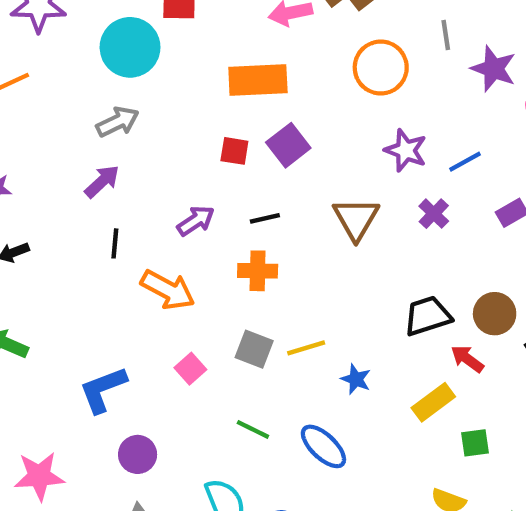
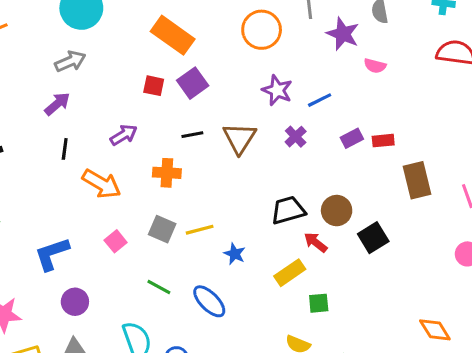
orange rectangle: (258, 80) -> (173, 35), turned 36
black line: (265, 218) -> (192, 135), moved

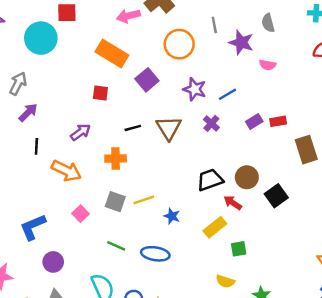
gray arrow: (70, 61) -> (18, 84), moved, turned -35
purple square: (193, 83) -> (147, 80), moved
blue ellipse: (209, 301) -> (155, 254), turned -32

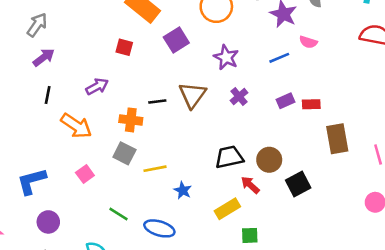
blue line: (227, 94) -> (279, 58), moved
black line: (133, 128) -> (157, 101), moved
gray square: (115, 202) -> (124, 153), moved

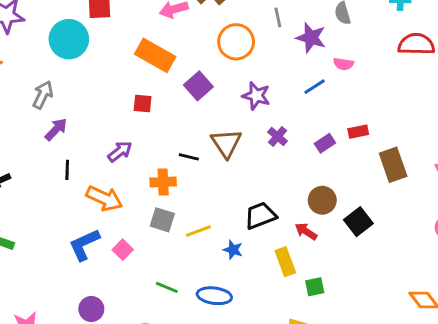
black line: (157, 101) -> (189, 157), turned 30
purple rectangle: (285, 101) -> (325, 143), moved
black trapezoid: (229, 157) -> (260, 216), moved
blue L-shape: (32, 181) -> (84, 245), moved
yellow rectangle: (227, 209) -> (285, 262), turned -70

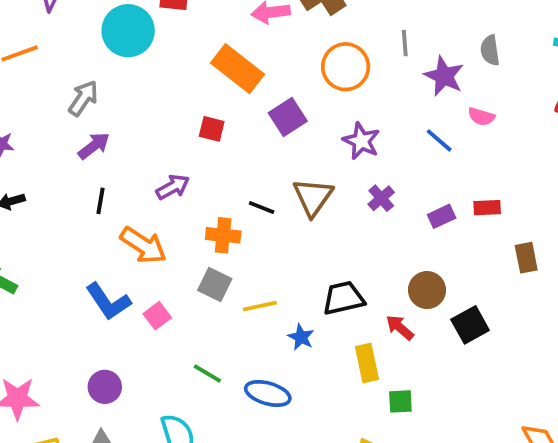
blue line: (315, 87) -> (439, 140), turned 65
brown rectangle: (393, 165) -> (526, 258), size x0.7
blue L-shape: (84, 245) -> (108, 302), turned -108

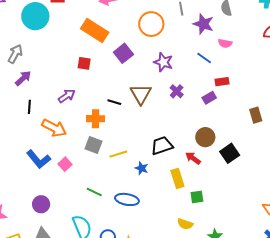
red rectangle: (487, 208) -> (222, 82), moved

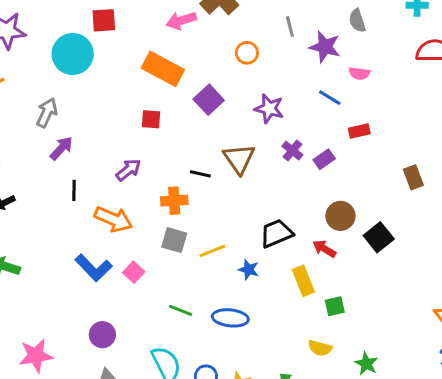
orange circle: (151, 24) -> (247, 53), size x0.6
purple rectangle: (209, 98) -> (324, 159), moved

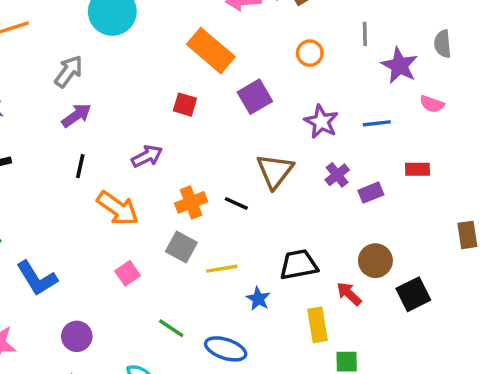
blue line: (330, 98) -> (377, 123), moved, turned -50
black line: (200, 174) -> (236, 203), moved
orange cross: (174, 201) -> (191, 202), turned -30
blue L-shape: (94, 268) -> (37, 278), moved

